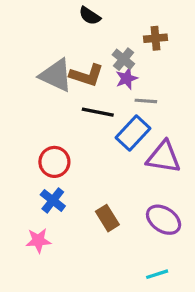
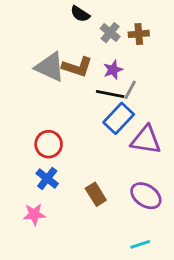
gray cross: (123, 59) -> (110, 33), moved
gray line: (146, 101) -> (130, 90), turned -66
black line: (98, 112) -> (110, 94), moved

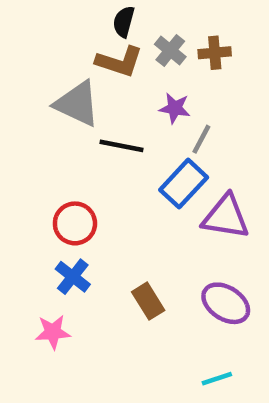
black semicircle: (80, 14) -> (124, 22), turned 72
brown L-shape: (77, 67) -> (119, 62), moved
purple star: (113, 70) -> (175, 108), turned 30
black line: (110, 94) -> (122, 146), moved

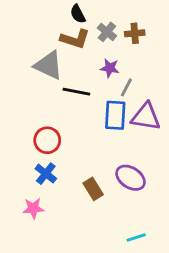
black semicircle: (124, 22) -> (78, 14), turned -42
blue rectangle: (184, 184) -> (115, 115), turned -40
purple triangle: (226, 217) -> (146, 117), moved
purple ellipse: (226, 303) -> (131, 178), moved

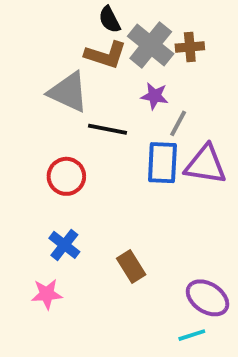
gray cross: (107, 32) -> (151, 45), size x1.6
red circle: (47, 140) -> (66, 176), moved
purple ellipse: (131, 178) -> (208, 298), moved

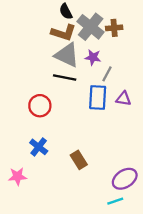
gray triangle: (68, 92) -> (67, 55), moved
purple triangle: (206, 165) -> (124, 99), size x0.6
pink star: (47, 294) -> (17, 176), moved
purple ellipse: (208, 298) -> (125, 179), turned -65

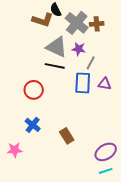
brown L-shape: (63, 33) -> (43, 20), moved
cyan line: (115, 201) -> (106, 171), moved

